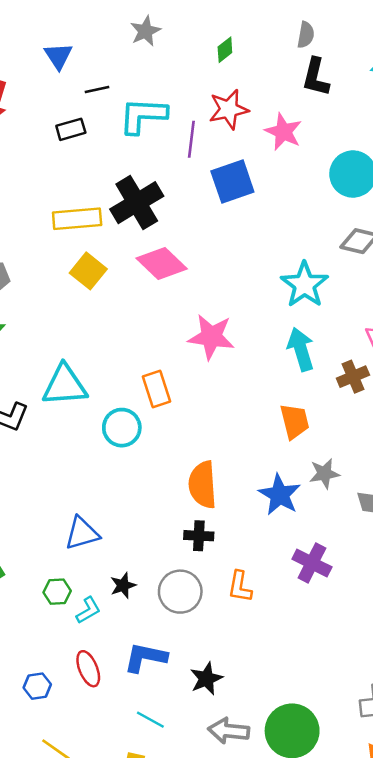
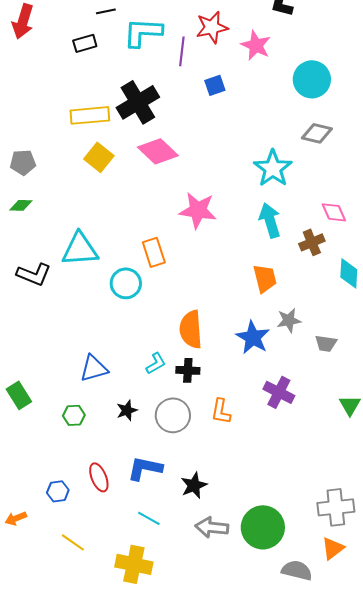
blue square: (232, 181) -> (215, 85), size x0.6
cyan L-shape: (88, 610) -> (156, 363), moved

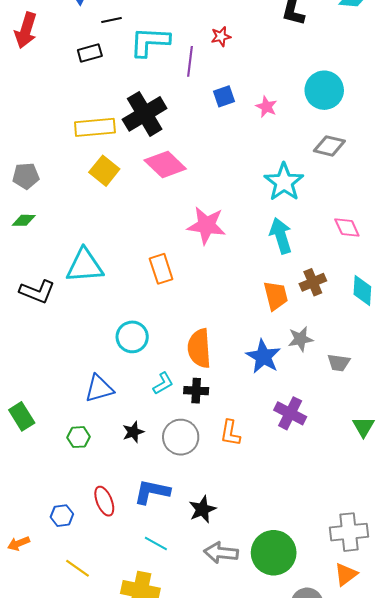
red star: (212, 27) -> (221, 36), size x0.6
pink star: (256, 45) -> (266, 107), moved, size x0.7
brown cross: (312, 242) -> (313, 282), moved
cyan circle: (126, 283) -> (132, 337), moved

